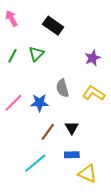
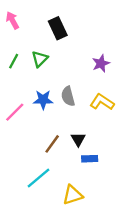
black rectangle: (53, 26) -> (58, 28), turned 30
blue star: (39, 103) -> (43, 100), moved
blue rectangle: (72, 155) -> (90, 159), moved
yellow triangle: (87, 174) -> (73, 195), moved, turned -42

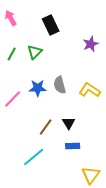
purple star: (101, 63) -> (91, 44), moved
blue rectangle: (90, 159) -> (73, 146), moved
yellow triangle: (73, 195) -> (91, 175), moved, turned -36

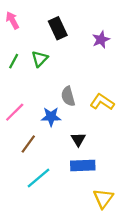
purple star: (91, 44) -> (101, 40), moved
blue star: (38, 88) -> (51, 117), moved
brown line: (46, 127) -> (28, 144), moved
blue rectangle: (73, 146) -> (83, 166), size x1.5

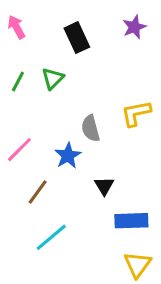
purple star: (101, 40) -> (134, 27), moved
yellow L-shape: (102, 102) -> (136, 113), moved, turned -45
blue star: (51, 117) -> (68, 156), turned -30
blue rectangle: (83, 166) -> (131, 221), moved

